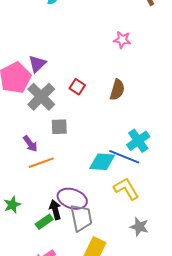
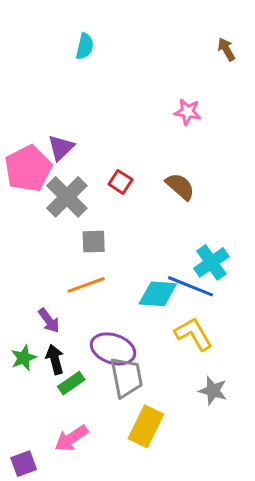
brown semicircle: (117, 90) -> (180, 186), turned -65
purple arrow: (30, 144) -> (49, 321), moved
orange line: (41, 163) -> (86, 285), moved
black arrow: (55, 210) -> (55, 359), moved

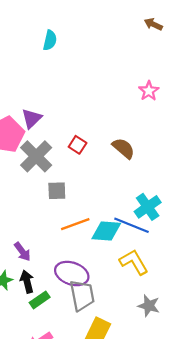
brown arrow: (226, 49) -> (153, 24), moved, turned -36
pink star: (188, 112) -> (149, 91), moved, turned 30
orange line: (86, 285) -> (75, 224), moved

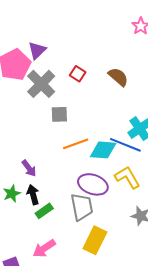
purple ellipse: (72, 274) -> (93, 184), moved

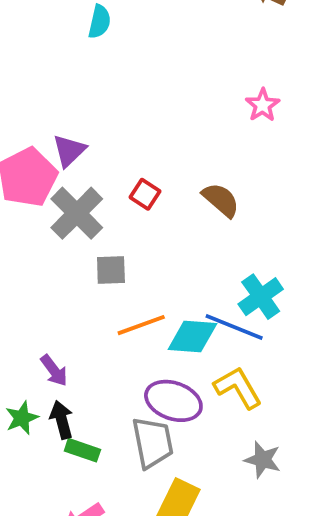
green rectangle: (44, 211) -> (82, 450), turned 54

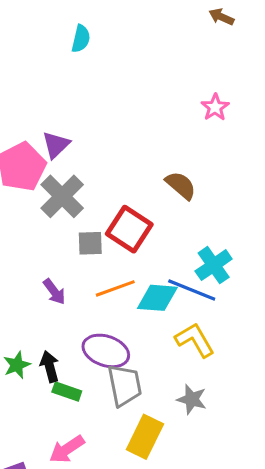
red square: (145, 194) -> (129, 229), moved, size x1.8
purple arrow: (54, 371) -> (54, 292), moved
purple ellipse: (173, 401) -> (106, 351), moved
gray star: (263, 460) -> (192, 399), moved

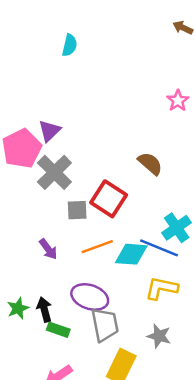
yellow L-shape: (195, 340) -> (161, 288), turned -48

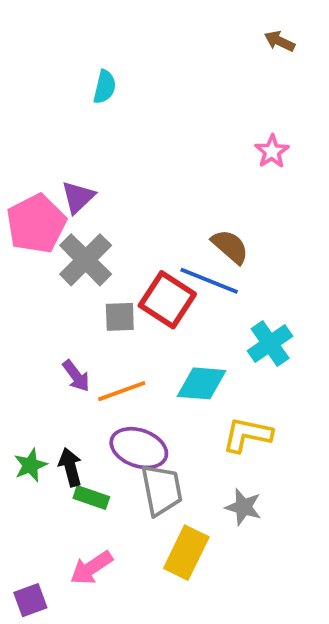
cyan semicircle: (70, 45) -> (105, 87), moved
orange line: (97, 247) -> (122, 391), moved
blue line: (159, 248) -> (209, 281), moved

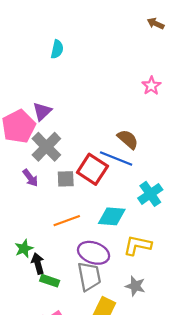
purple arrow: (76, 376) -> (30, 178), moved
purple ellipse: (139, 448) -> (94, 253), moved
green star: (30, 465) -> (24, 249), moved

